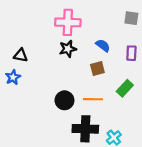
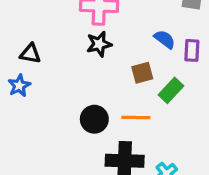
blue semicircle: (103, 45) -> (165, 39), moved
green rectangle: (125, 88) -> (171, 90), moved

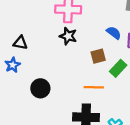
black star: (99, 44) -> (68, 36), turned 30
black circle: (94, 119) -> (40, 88), moved

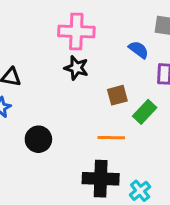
blue semicircle: (114, 33) -> (139, 50), moved

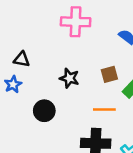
black star: (76, 68) -> (69, 78), moved

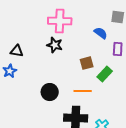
black star: (69, 78) -> (55, 45), moved
black circle: (44, 111) -> (50, 92), moved

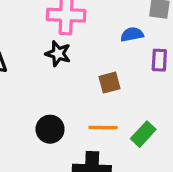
blue semicircle: (101, 33) -> (132, 34), turned -48
green rectangle: (105, 74) -> (143, 134), moved

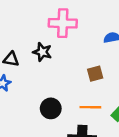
black star: (58, 54) -> (42, 52), moved

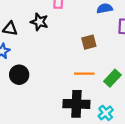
black circle: (51, 108) -> (19, 75), moved

